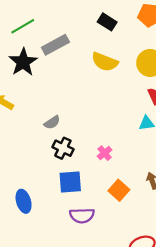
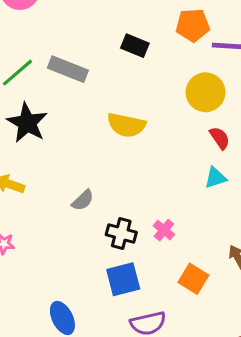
gray rectangle: (55, 45) -> (68, 69), moved, turned 60
yellow semicircle: (105, 62) -> (126, 125), moved
black cross: (63, 148) -> (121, 233), moved

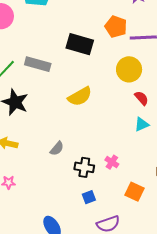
orange pentagon: (193, 25) -> (116, 27), turned 30
black rectangle: (135, 46) -> (80, 44), size x1.5
yellow semicircle: (126, 125) -> (80, 96), turned -35
blue square: (123, 279) -> (89, 197), size x0.6

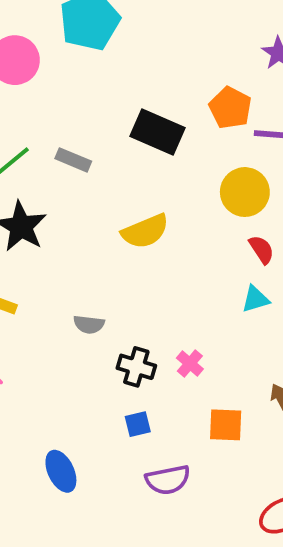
gray rectangle: (38, 64) -> (73, 160), size x0.7
gray semicircle: (57, 149) -> (89, 324), turned 49
orange square: (135, 192) -> (226, 425), turned -30

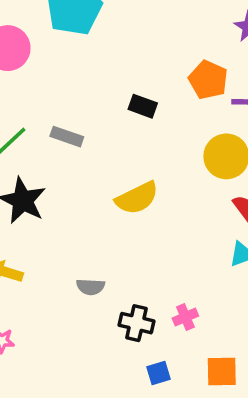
black rectangle: (157, 132) -> (143, 106), size x0.6
pink cross: (190, 363) -> (185, 317), turned 30
blue square: (138, 424) -> (158, 373), moved

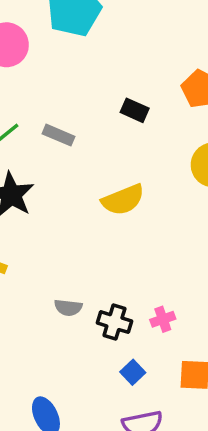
gray semicircle: (91, 287) -> (68, 308), moved
blue square: (158, 373) -> (133, 372), turned -30

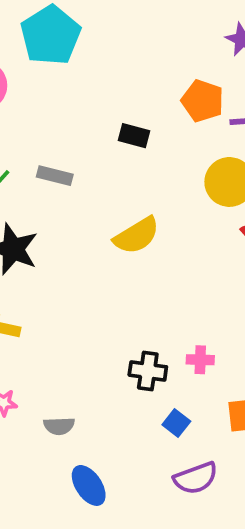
gray semicircle: (68, 308) -> (59, 426), moved
pink cross: (163, 319) -> (200, 360), turned 30

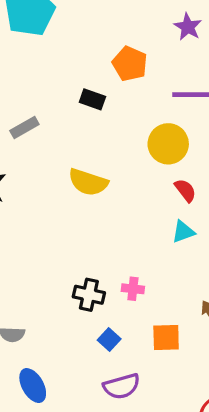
orange pentagon: (202, 101) -> (130, 64), moved
gray rectangle: (55, 176) -> (24, 127), turned -48
yellow semicircle: (137, 236) -> (88, 182), turned 45

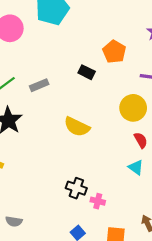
cyan triangle: (183, 232) -> (136, 167), turned 49
black cross: (89, 295) -> (76, 188), moved

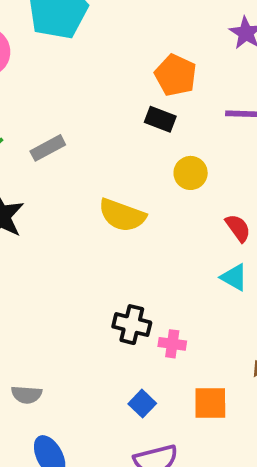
black rectangle: (87, 72) -> (160, 119), moved
yellow circle: (133, 108) -> (191, 173), moved, size x0.7

